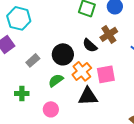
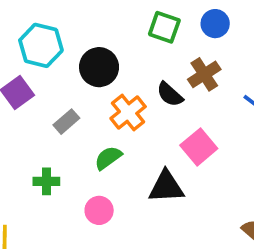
black circle: (63, 54) -> (99, 67), moved
orange cross: (82, 71) -> (128, 112), moved
pink square: (106, 74) -> (199, 147), turned -30

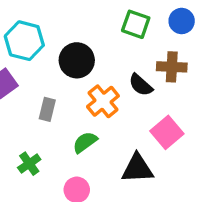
brown cross: (204, 74) -> (172, 67), turned 36
gray rectangle: (66, 122) -> (47, 109), turned -35
green cross: (46, 181) -> (29, 164), turned -35

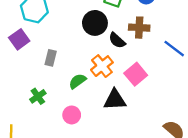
black circle: (77, 60) -> (95, 23), moved
orange cross: (103, 101) -> (102, 66), moved

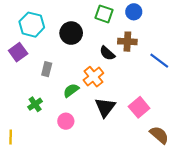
black circle: (95, 23) -> (71, 33), moved
pink square: (136, 74) -> (139, 107), moved
black triangle: (115, 100) -> (105, 107), turned -50

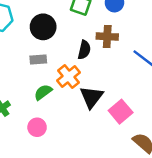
black semicircle: (107, 53) -> (84, 50), turned -119
gray rectangle: (47, 69) -> (38, 60), moved, turned 72
black triangle: (105, 107) -> (91, 97), moved

